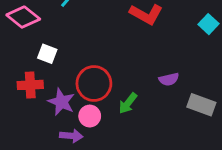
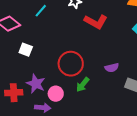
red circle: (94, 83) -> (71, 64), moved
red cross: (30, 85) -> (14, 93), moved

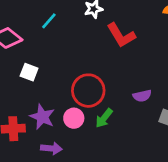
red L-shape: (96, 22) -> (121, 35), turned 30
pink circle: (56, 94) -> (74, 118), moved

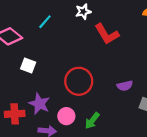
pink circle: (74, 118) -> (66, 116), moved
green arrow: (104, 118) -> (92, 121), moved

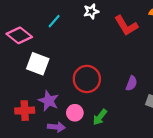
red L-shape: (107, 34) -> (126, 26), moved
white square: (28, 66) -> (38, 64), size x1.5
purple semicircle: (125, 86) -> (132, 83), turned -56

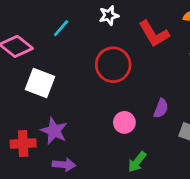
red circle: (87, 79) -> (113, 65), moved
pink circle: (75, 113) -> (124, 122), moved
green arrow: (100, 117) -> (137, 162), moved

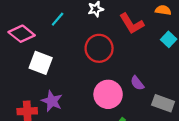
purple semicircle: (161, 108) -> (137, 83), turned 120
pink circle: (124, 122) -> (108, 94), size x1.6

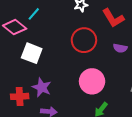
cyan line: (58, 19) -> (34, 14), moved
purple semicircle: (137, 83) -> (120, 48), moved, turned -40

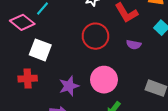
purple star: (42, 87) -> (69, 86), moved, turned 30
red cross: (20, 96) -> (28, 79), moved

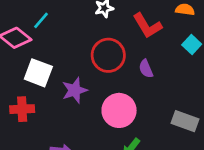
purple semicircle: (134, 45) -> (146, 69), moved, turned 56
purple star: (69, 86) -> (75, 90), moved

